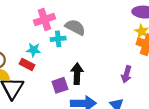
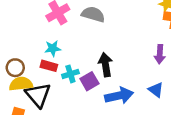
cyan cross: (58, 39) -> (70, 74), moved

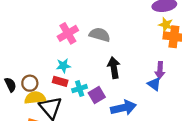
black arrow: (105, 65) -> (114, 68), moved
blue triangle: (156, 90) -> (154, 84), moved

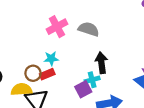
red rectangle: (60, 81) -> (47, 74), turned -40
brown circle: (30, 83) -> (33, 73), moved
cyan cross: (80, 89) -> (92, 80), moved

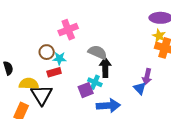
gray semicircle: (89, 29) -> (98, 52), moved
brown circle: (33, 73) -> (47, 52), moved
cyan cross: (92, 80) -> (95, 82), turned 32

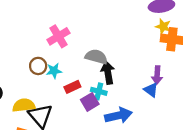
red rectangle: (54, 72) -> (72, 87), moved

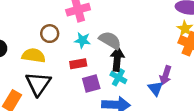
cyan star: (54, 71) -> (82, 40), moved
cyan cross: (99, 91) -> (118, 77), moved
yellow semicircle: (24, 105) -> (34, 55), moved

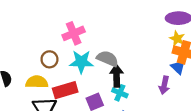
cyan star: (82, 40) -> (81, 62), size x1.5
red rectangle: (78, 64) -> (65, 90), moved, size x1.5
blue triangle: (155, 88) -> (178, 67), moved

